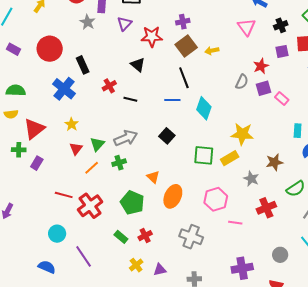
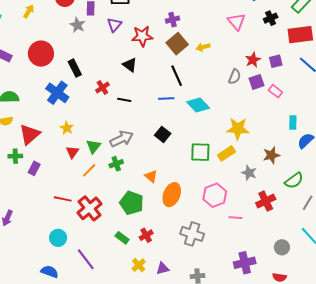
purple square: (282, 51) -> (276, 61), moved
cyan diamond: (204, 108) -> (198, 105), turned -60

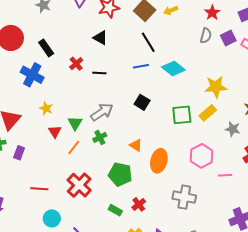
red star: (253, 60) -> (212, 13), moved
red line: (63, 199) -> (39, 189), moved

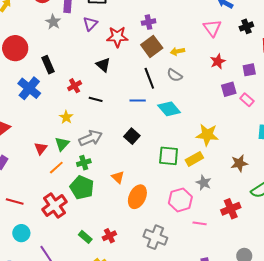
gray semicircle: (206, 36) -> (175, 75), moved, turned 98
yellow star: (46, 108) -> (66, 117), moved
gray star: (233, 129) -> (204, 183), moved
green pentagon: (120, 174) -> (82, 188), moved

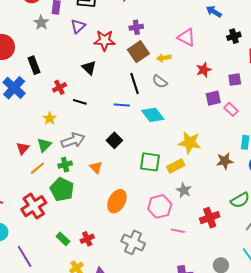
pink triangle: (212, 28) -> (186, 37), moved, turned -30
brown star: (239, 163) -> (225, 161), moved
orange triangle: (118, 177) -> (96, 167), moved

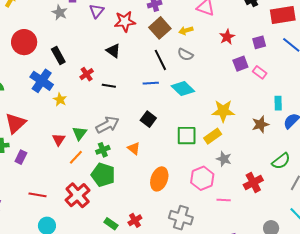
yellow star: (50, 118) -> (60, 100), moved

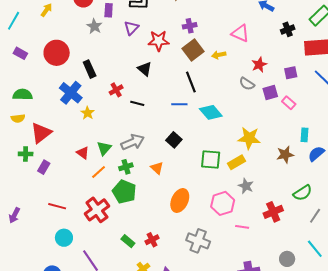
gray semicircle: (185, 55) -> (247, 84), moved
red triangle: (59, 140) -> (83, 153), turned -32

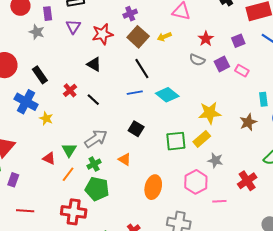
black line: (137, 103) -> (93, 100), turned 40
red line: (57, 206) -> (25, 211), moved
red cross: (97, 210) -> (74, 212), turned -35

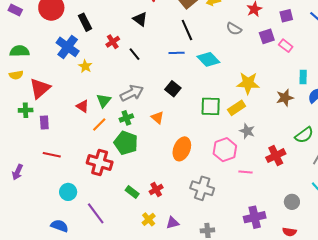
gray semicircle: (197, 60) -> (234, 29), moved
purple rectangle: (13, 180) -> (44, 123), turned -32

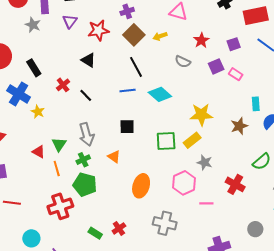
black square: (173, 89) -> (127, 127), turned -35
gray arrow: (132, 93) -> (86, 134), turned 105
orange line: (99, 124) -> (57, 169), turned -56
red cross: (276, 156) -> (235, 184), turned -30
red cross: (100, 162) -> (60, 206), turned -30

